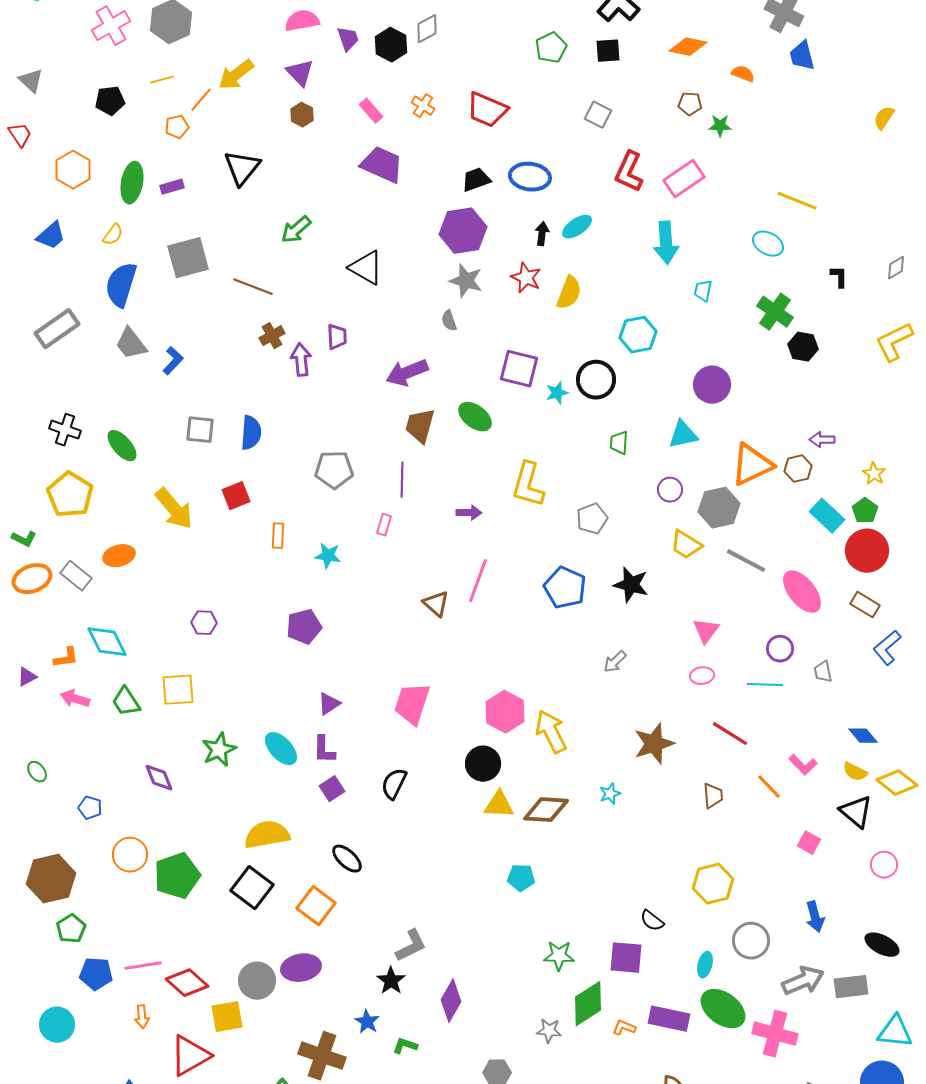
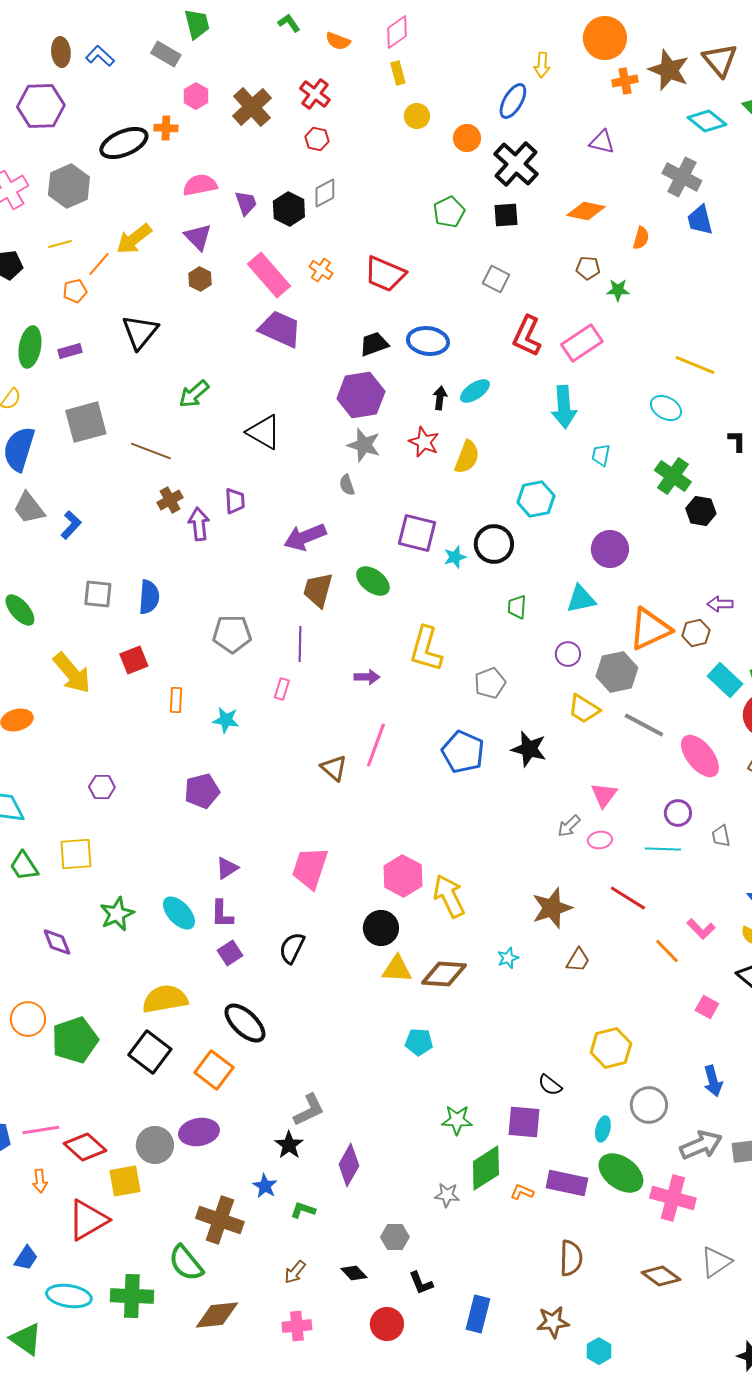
orange semicircle: (743, 74) -> (641, 238), turned 85
pink rectangle: (371, 111) -> (269, 275), size x1.8
gray arrow: (615, 662) -> (569, 826), moved
brown trapezoid: (713, 796) -> (578, 960), moved, turned 36
black ellipse: (347, 859) -> (245, 1023), size x1.4

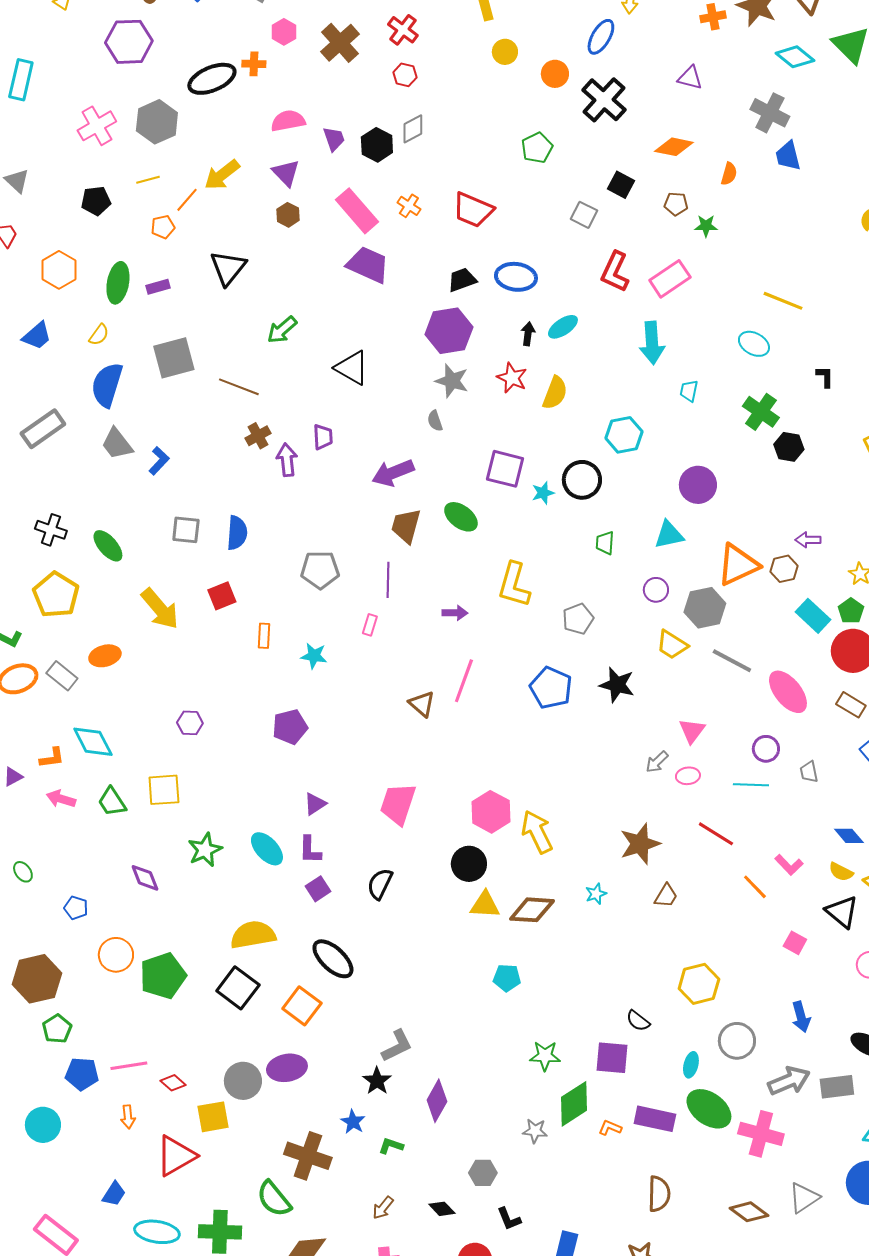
black square: (506, 215) -> (621, 185), moved, turned 32
red diamond: (85, 1147) -> (173, 1083), size x0.6

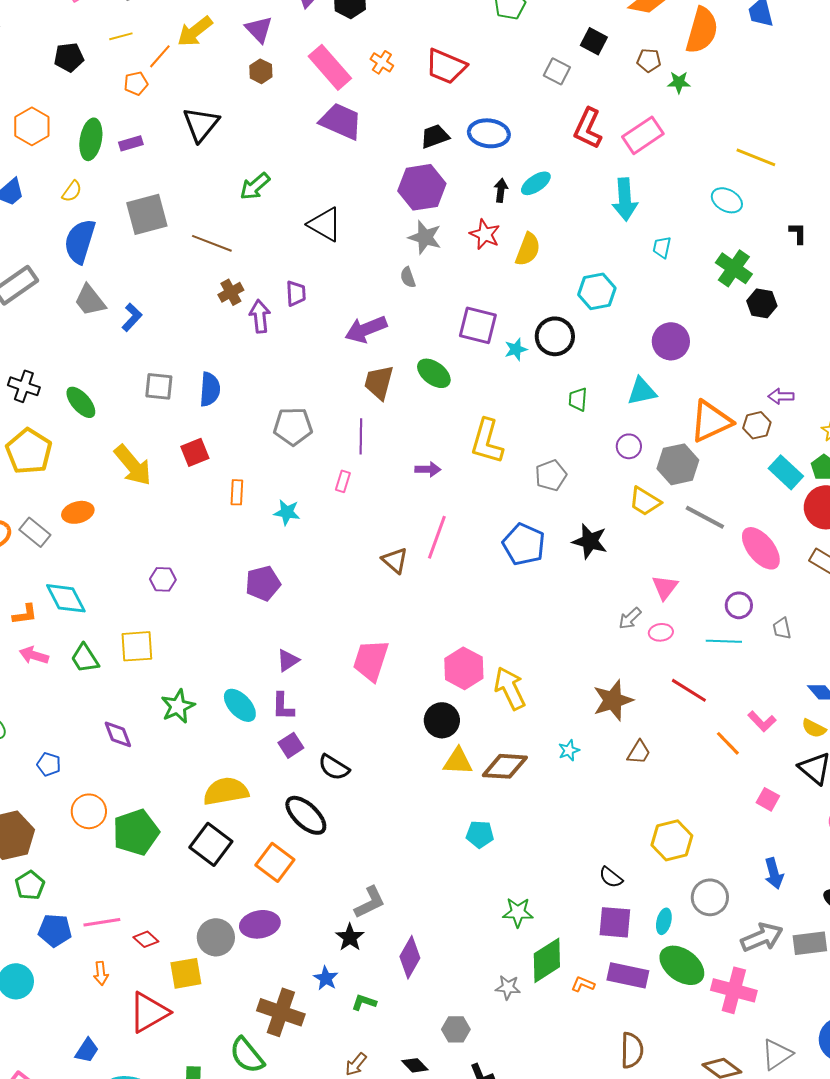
orange semicircle: (729, 174) -> (702, 30), size x2.0
black semicircle: (380, 884) -> (334, 767), moved, turned -84
purple square: (612, 1058) -> (615, 922), moved

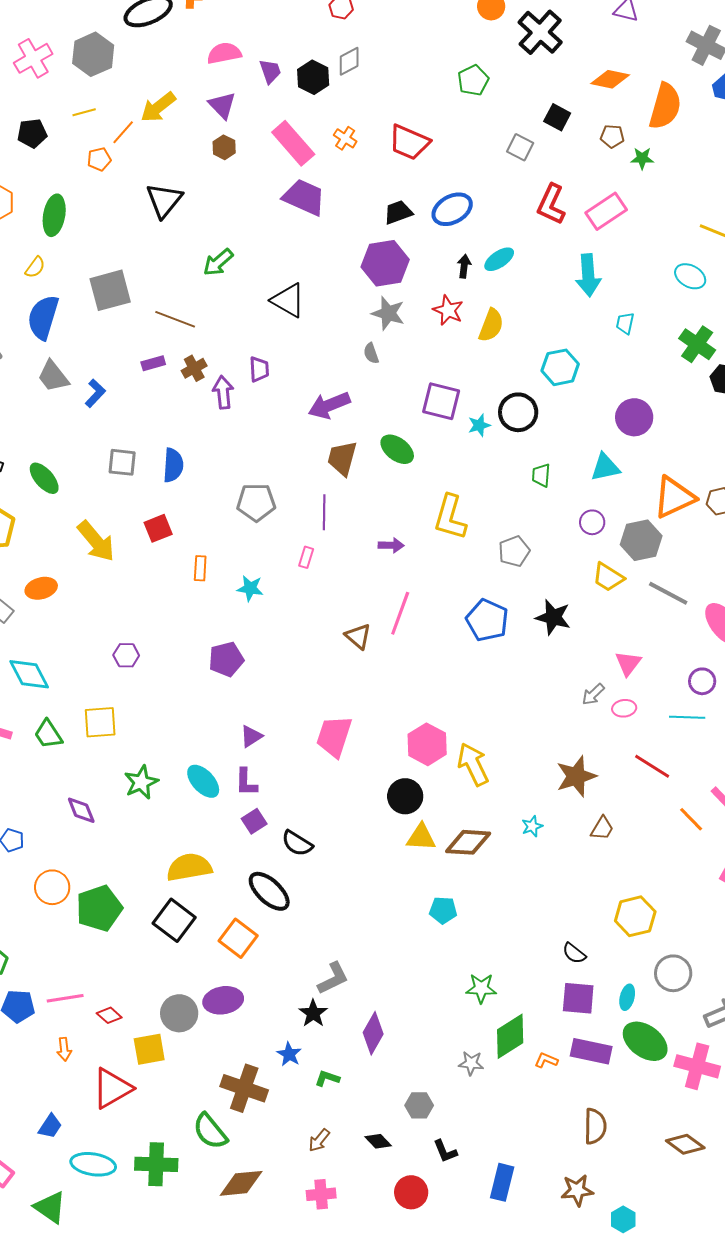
blue ellipse: (489, 133) -> (452, 209), turned -36
purple rectangle: (131, 143) -> (153, 363), moved

